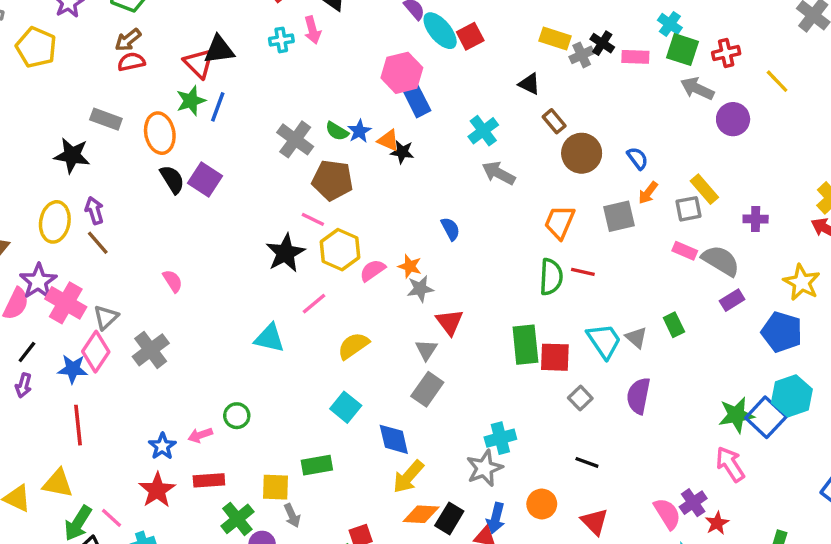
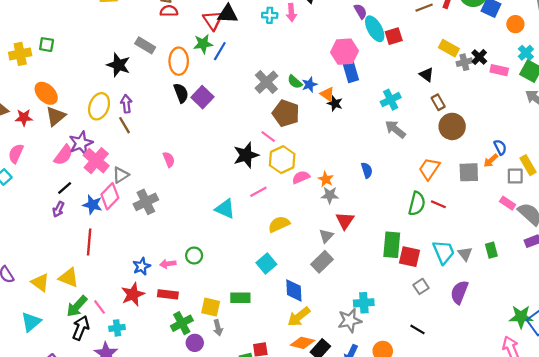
blue semicircle: (638, 158) -> (500, 147), moved
blue semicircle: (450, 229) -> (367, 170), moved

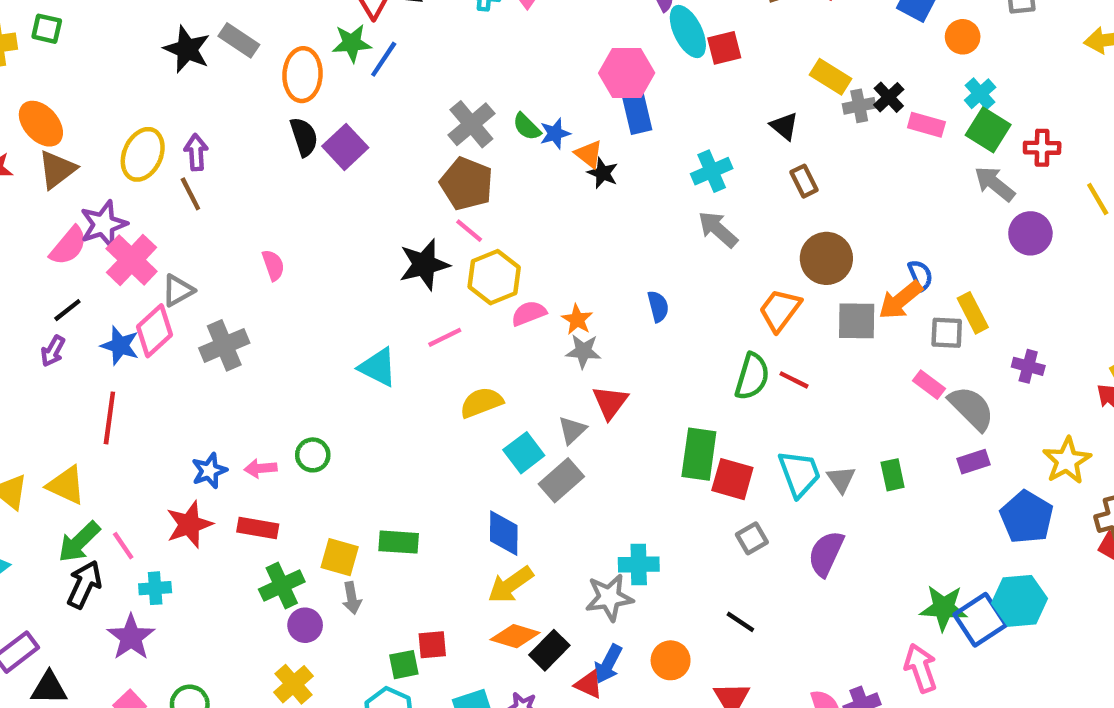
black star: (118, 65) -> (187, 49), moved
brown pentagon: (286, 113) -> (466, 184), moved
brown circle: (452, 126) -> (826, 258), moved
orange arrow: (491, 161) -> (901, 300), size x1.5
cyan square: (266, 263) -> (524, 453), moved

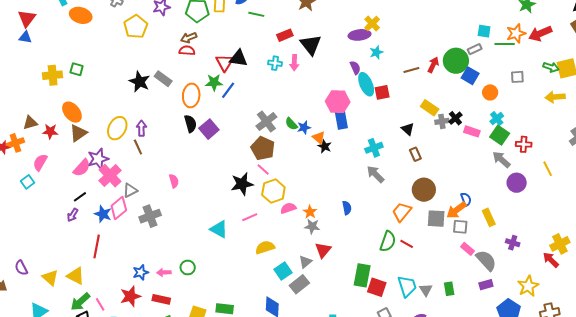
gray square: (947, 333) -> (460, 227), moved

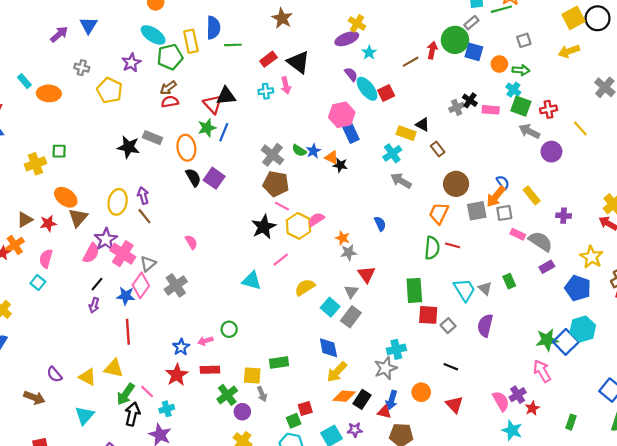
green arrow: (551, 67) -> (521, 70), moved
yellow rectangle: (430, 108) -> (406, 133), moved
pink semicircle: (288, 208) -> (316, 219), moved
red square: (377, 287) -> (428, 315), moved

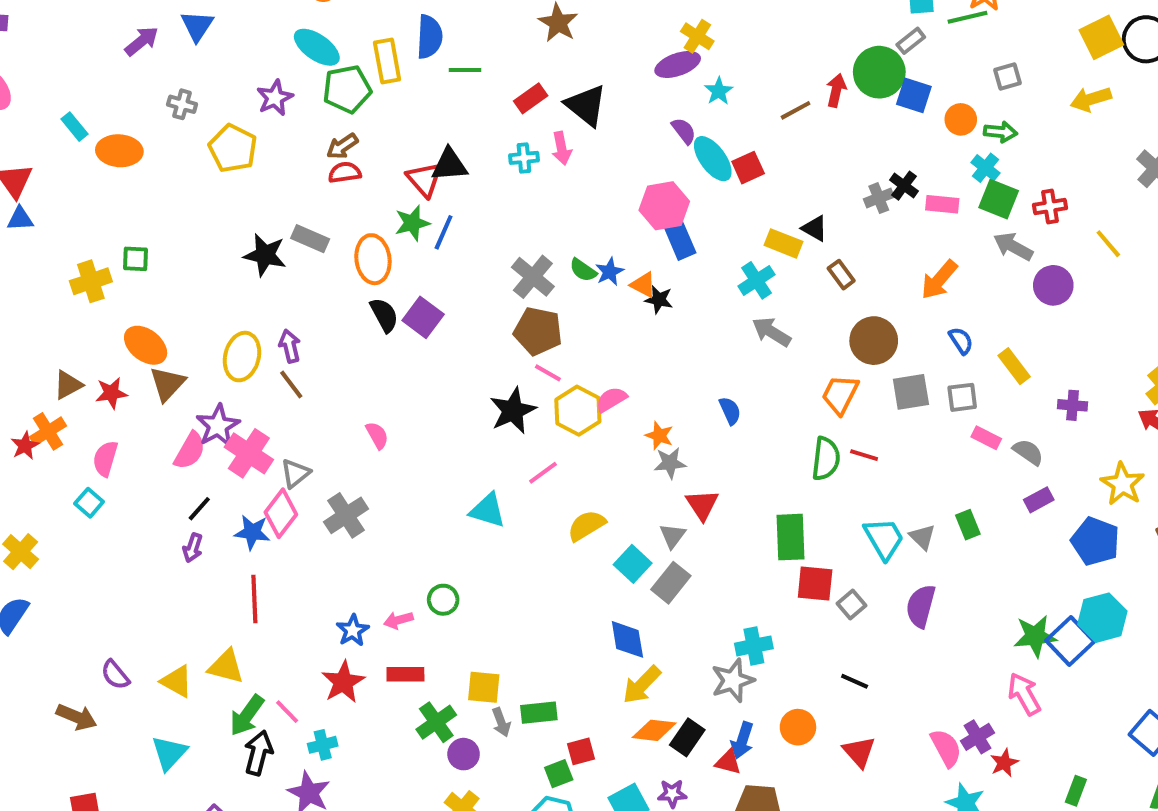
orange arrow: (496, 197) -> (939, 280), moved
gray semicircle: (540, 241) -> (1028, 452), size x0.7
green rectangle: (279, 362) -> (539, 713), moved

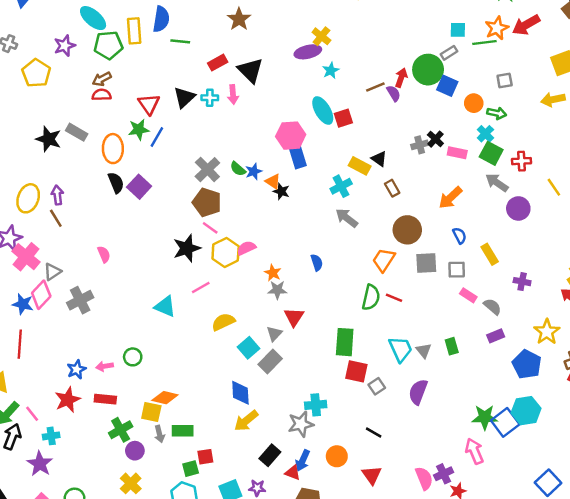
purple semicircle: (684, 131) -> (394, 93), moved
black triangle: (449, 165) -> (184, 97), moved, turned -45
orange diamond: (654, 730) -> (165, 398), moved

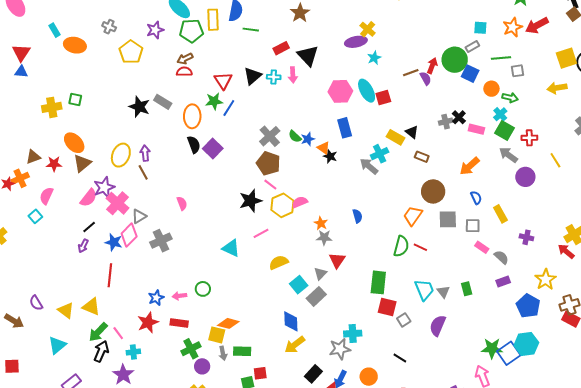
green line: (484, 42) -> (501, 58), moved
pink hexagon: (291, 136) -> (340, 91), moved
brown rectangle: (392, 188) -> (422, 157), turned -40
gray arrow: (347, 218) -> (369, 166), moved

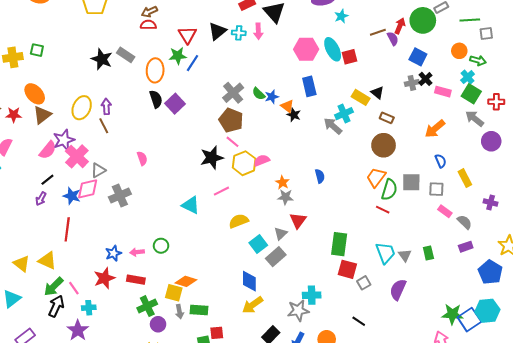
blue square: (470, 74) -> (418, 57), moved
brown circle: (433, 191) -> (384, 145), moved
pink diamond: (129, 235) -> (88, 189), turned 30
green semicircle: (401, 246) -> (389, 190), moved

